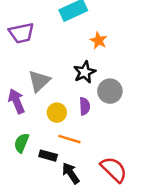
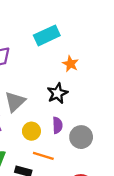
gray circle: (110, 91) -> (81, 137), moved

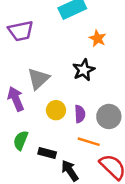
purple semicircle: (57, 125) -> (80, 114), moved
orange line: (43, 156) -> (89, 142), moved

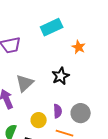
orange star: (98, 38) -> (79, 47), moved
yellow circle: (56, 110) -> (39, 120), moved

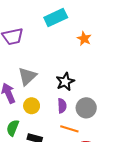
black star: (61, 76) -> (65, 82), moved
yellow circle: (39, 120) -> (32, 106), moved

